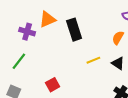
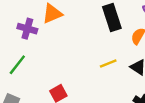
black rectangle: (74, 30) -> (112, 17), moved

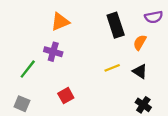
purple cross: (27, 29) -> (53, 52), moved

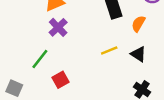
purple cross: (53, 52) -> (58, 27), moved, turned 30
green line: (28, 69) -> (40, 59), moved

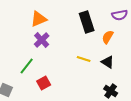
yellow line: (109, 50) -> (84, 59), turned 40

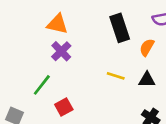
orange triangle: (39, 19) -> (57, 24), turned 36
black triangle: (108, 62) -> (147, 80), turned -32

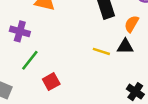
purple cross: (61, 51) -> (20, 31), moved, turned -30
black triangle: (147, 80) -> (125, 46), moved

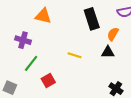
yellow line: (101, 51) -> (75, 55), moved

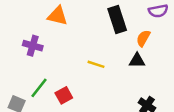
green line: (31, 63) -> (39, 88), moved

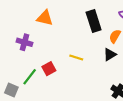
black triangle: (137, 61) -> (110, 54), turned -32
red square: (64, 95) -> (49, 69), moved

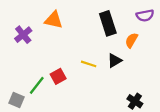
purple cross: (25, 42) -> (23, 35), moved, turned 35
black triangle: (110, 54) -> (115, 61), moved

